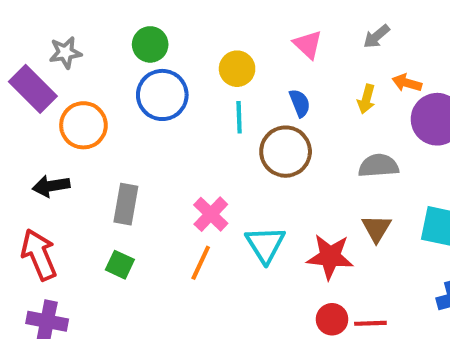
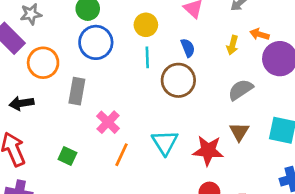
gray semicircle: (378, 166) -> (241, 90), turned -30
gray rectangle: (126, 204) -> (77, 91), moved
pink cross: (211, 214) -> (108, 122), moved

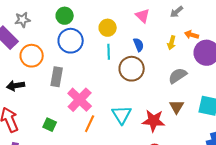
pink cross: (108, 122) -> (80, 100), size x1.4

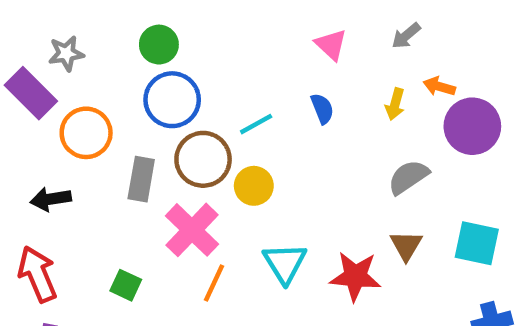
yellow circle: (108, 28) -> (254, 186), moved
cyan line: (109, 52) -> (256, 124), turned 63
brown circle: (132, 69) -> (203, 159), moved

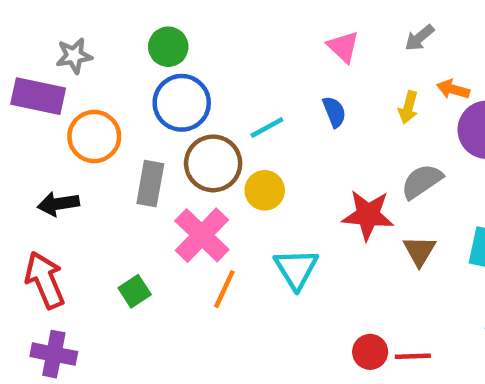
purple rectangle: (31, 93) -> (38, 96), turned -33
red star: (355, 276) -> (368, 215), moved
green square: (126, 285) -> (135, 291), turned 32

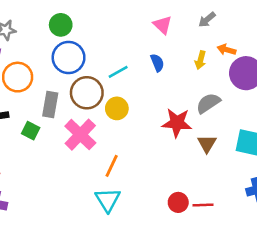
cyan triangle: (296, 269) -> (108, 200), moved
orange line: (224, 289) -> (112, 166), moved
green square: (135, 291) -> (31, 131), moved, turned -30

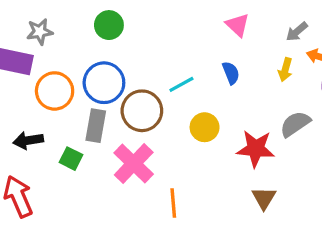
gray arrow: (207, 20) -> (297, 32), moved
blue circle: (69, 58) -> (104, 83), moved
yellow circle: (117, 108) -> (205, 127), moved
brown triangle: (207, 144) -> (264, 198), moved
orange line: (112, 166) -> (173, 203), turned -30

